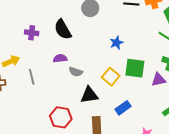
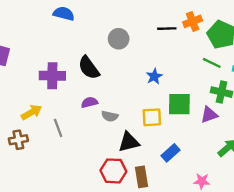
purple cross: (32, 33) -> (52, 76), size x1.5
yellow square: (111, 77) -> (152, 117), turned -36
red hexagon: (61, 117) -> (113, 171), moved

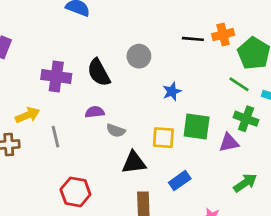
gray circle: (119, 39) -> (139, 56), moved
red hexagon: (113, 171) -> (75, 192), moved

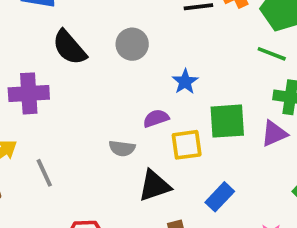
black semicircle: (99, 73) -> (69, 47), moved
purple semicircle: (95, 112) -> (156, 118), moved

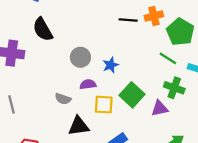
gray circle: (132, 44) -> (80, 57), moved
green square: (227, 121) -> (132, 95), turned 35

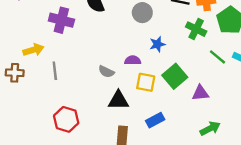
gray circle: (80, 57) -> (142, 13), moved
green line: (168, 58) -> (218, 57), moved
green cross: (174, 88) -> (196, 29), moved

